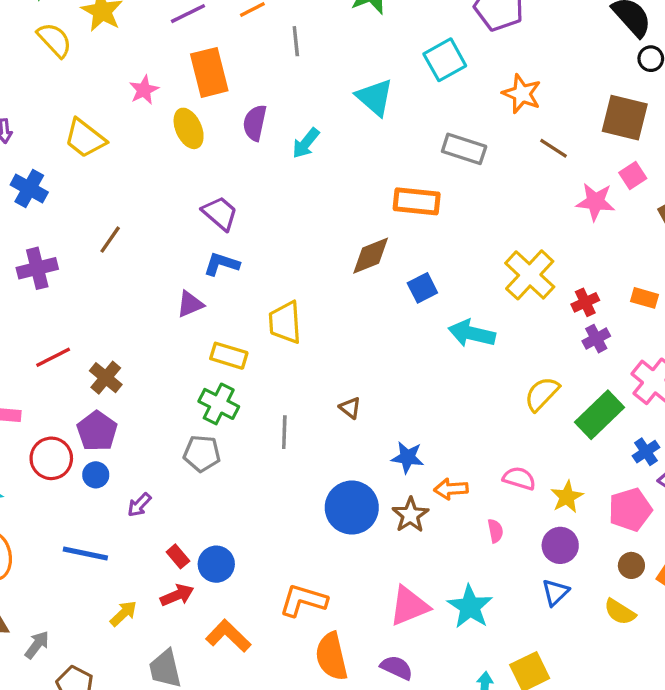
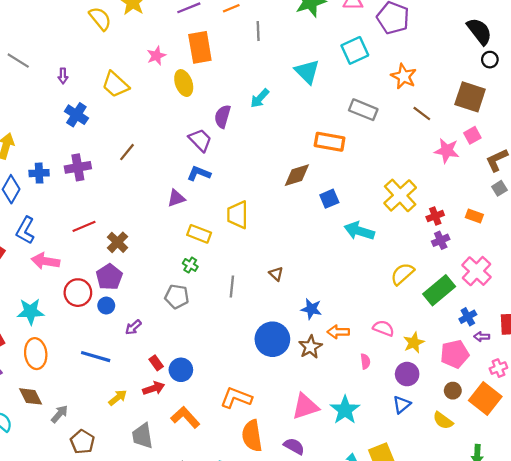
purple semicircle: (255, 123) -> (223, 116), moved
green cross: (219, 404) -> (190, 265), size x0.6

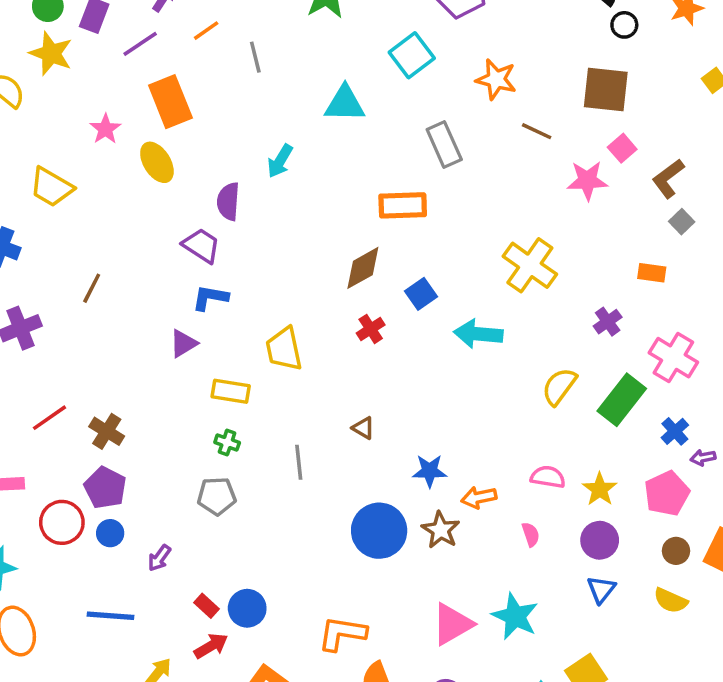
cyan triangle: (307, 72) -> (345, 104), turned -32
gray rectangle: (363, 110) -> (444, 145), turned 56
red cross: (435, 216) -> (371, 329), moved

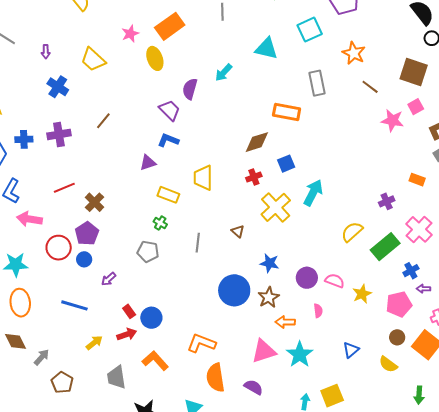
orange rectangle: (170, 102) -> (170, 26), turned 64
yellow cross: (530, 265) -> (276, 207), moved
cyan arrow: (478, 334) -> (313, 193), turned 100
orange arrow: (479, 497) -> (285, 322), moved
purple circle: (600, 540) -> (307, 278), moved

